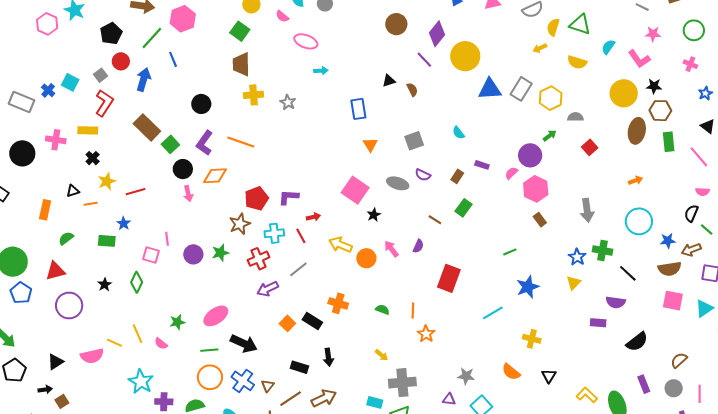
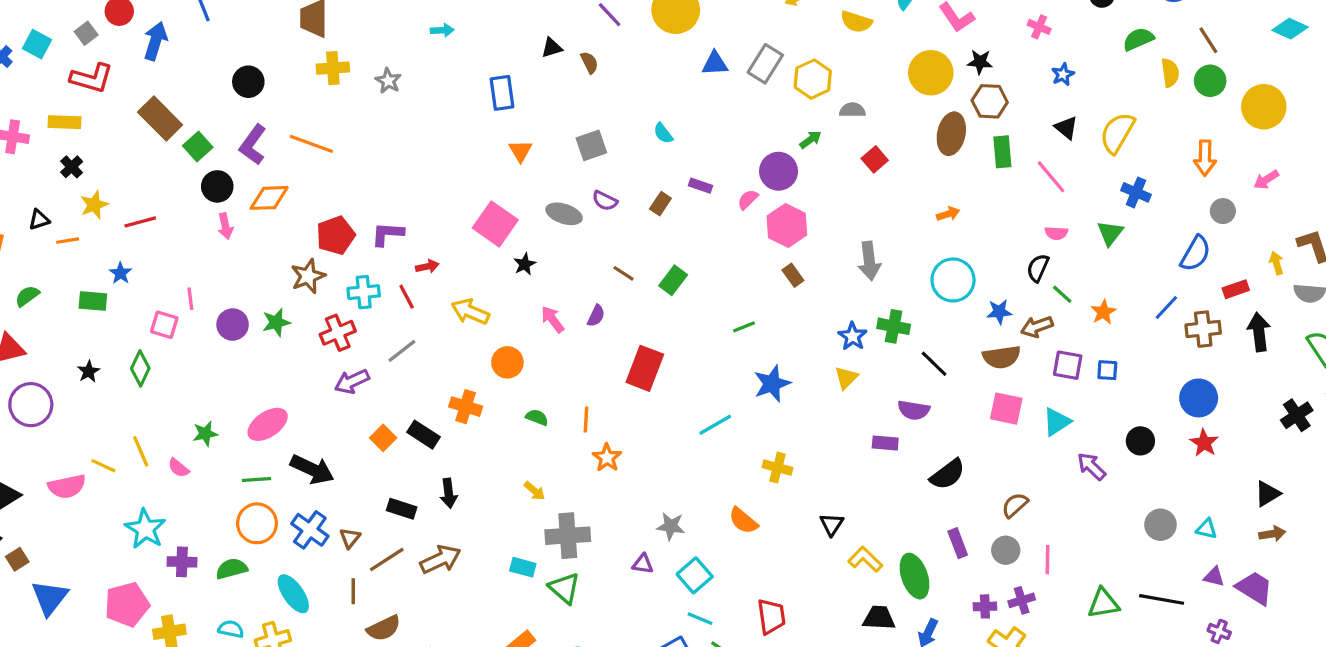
blue triangle: (490, 89) -> (715, 63), size x0.7
red L-shape: (104, 103) -> (92, 78), turned 72
green rectangle: (464, 208) -> (673, 280), moved
orange circle: (366, 258) -> (507, 362), moved
black triangle: (549, 376) -> (832, 524), moved

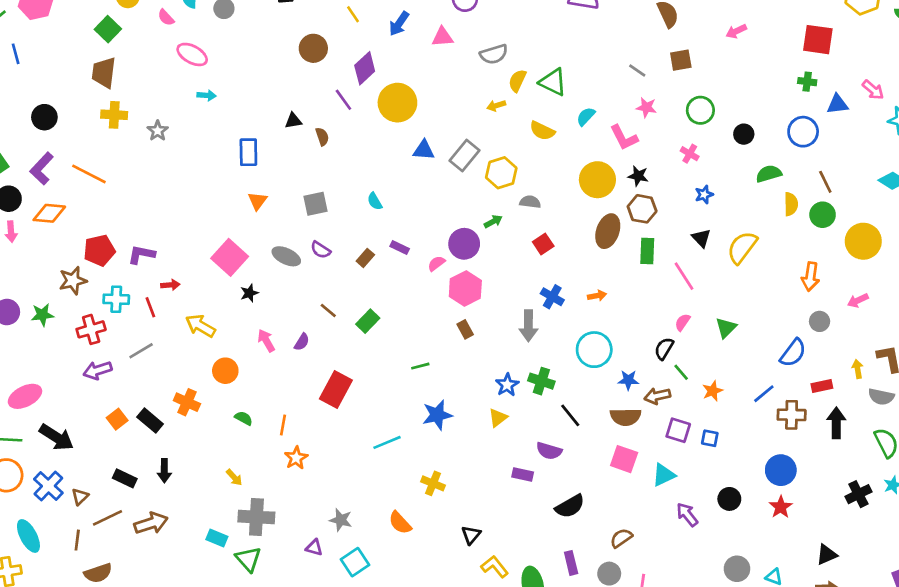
blue cross: (1136, 192) -> (552, 297), moved
pink semicircle: (1056, 233) -> (683, 322), turned 114

